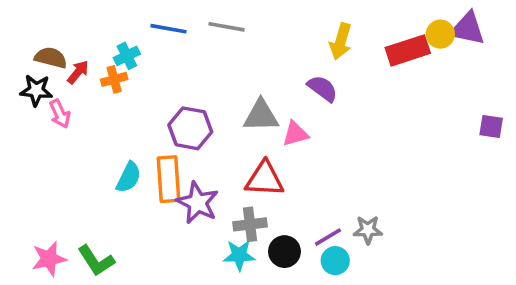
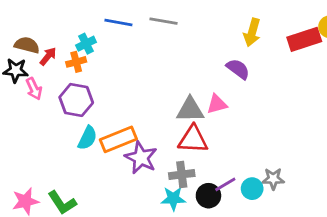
gray triangle: (261, 116) -> (190, 110), moved
purple hexagon: (190, 128) -> (76, 100), moved
orange rectangle: (169, 179) -> (118, 139), turned 72
purple line: (328, 237) -> (225, 184), moved
cyan circle: (335, 261) -> (252, 189), moved

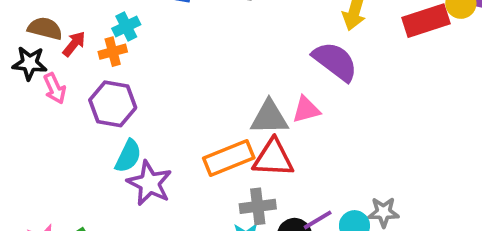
purple semicircle: (238, 69) -> (335, 61), size x1.4
orange rectangle: (118, 139) -> (229, 158), moved
purple star: (141, 158) -> (149, 183), moved

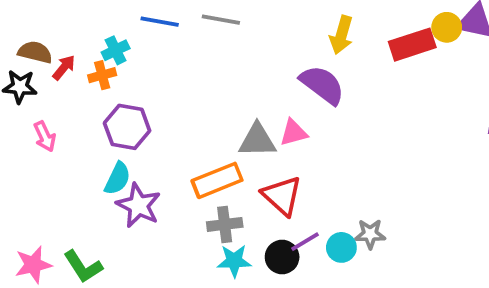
pink arrow: (55, 88) -> (45, 136), moved
purple hexagon: (113, 104) -> (127, 127), moved
red triangle: (273, 158) -> (282, 196), moved, turned 39
gray cross: (258, 206) -> (225, 224), moved

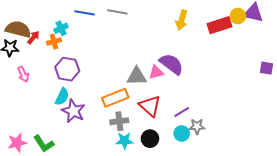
brown semicircle: (35, 52) -> (18, 29), size x1.4
purple semicircle: (322, 85) -> (171, 64), moved
purple line: (305, 242) -> (182, 112), moved

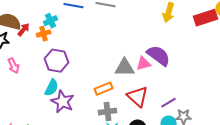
orange rectangle: (115, 98) -> (104, 89), size x0.7

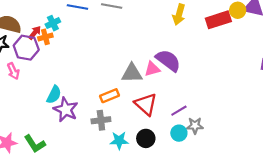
red arrow: (24, 30) -> (35, 33), moved
purple hexagon: (57, 61) -> (26, 48), moved
gray cross: (108, 112) -> (101, 120), moved

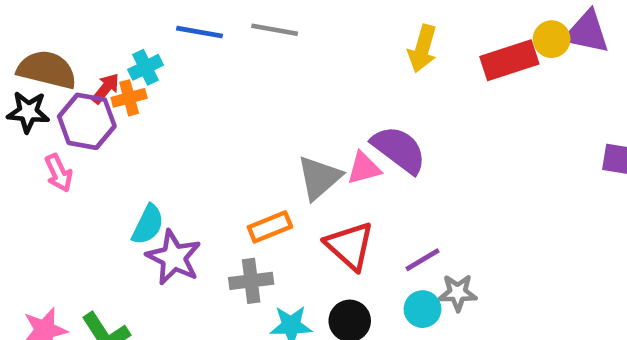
gray triangle: (132, 73) -> (319, 178), turned -40

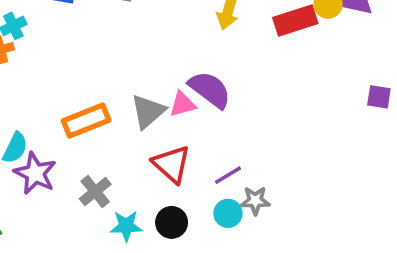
orange rectangle: (270, 227) -> (86, 121), moved, size x1.4
gray cross: (251, 281) -> (95, 191), turned -32

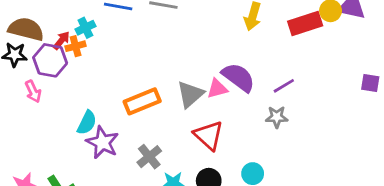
purple line: (228, 175) -> (284, 86), moved
gray star: (255, 201) -> (277, 117), moved

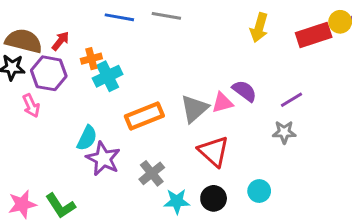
cyan cross: (85, 28) -> (108, 76), moved, size x1.4
red arrow: (61, 40) -> (60, 41), moved
orange cross: (76, 46) -> (91, 59), moved
purple semicircle: (238, 77) -> (244, 91), size x0.7

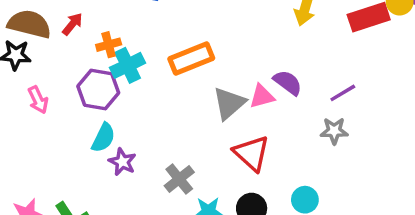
purple hexagon: (49, 73) -> (98, 89), moved
orange rectangle: (144, 116) -> (191, 58), moved
purple star: (103, 159) -> (122, 162), size x0.7

